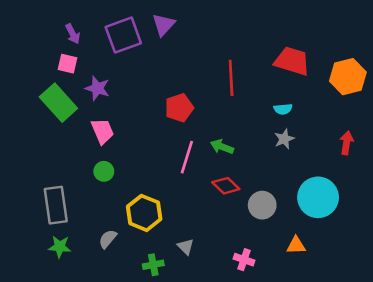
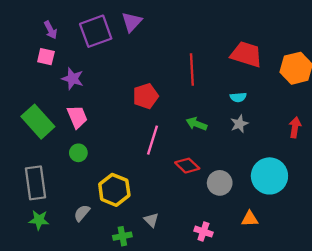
green rectangle: (58, 103) -> (38, 122), moved
green arrow: (222, 147) -> (197, 124), moved

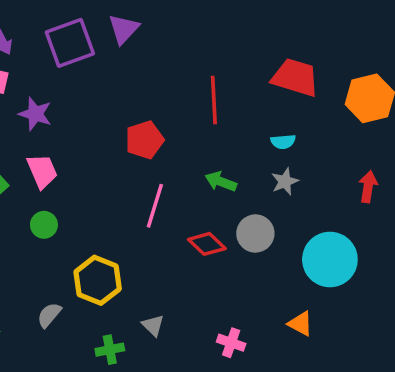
gray circle: (220, 183) -> (255, 233), moved
orange triangle: (250, 219) -> (300, 324), turned 30

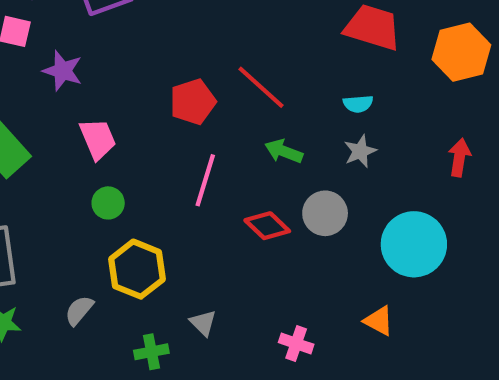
red line: (214, 100) -> (261, 87), moved, turned -45
pink trapezoid: (42, 171) -> (98, 139), moved
green circle: (44, 225) -> (108, 203), moved

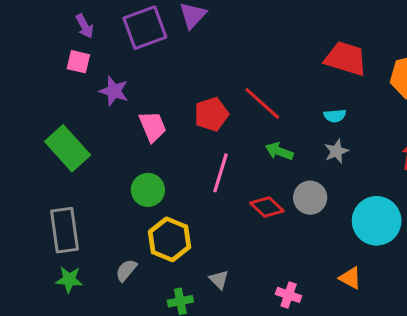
pink trapezoid: (98, 139) -> (153, 127), moved
green circle: (108, 203) -> (148, 190), size x1.4

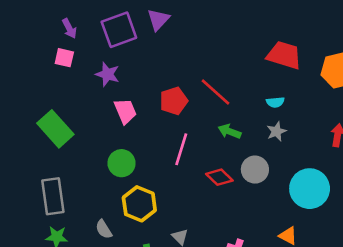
purple star: (114, 91) -> (108, 74), moved
gray semicircle: (126, 270) -> (104, 229), turned -72

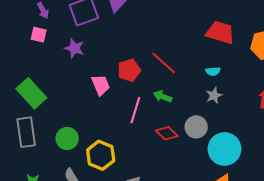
pink trapezoid: (125, 111) -> (101, 85), moved
green arrow: (230, 131) -> (163, 96), moved
green circle: (121, 163) -> (67, 138), moved
cyan circle: (310, 189) -> (225, 149), moved
gray rectangle: (53, 196) -> (26, 132), moved

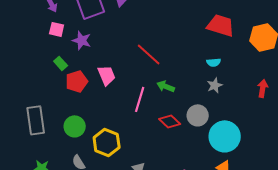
pink square: (39, 35) -> (57, 29), moved
red line: (164, 63) -> (149, 54), moved
red pentagon: (129, 70) -> (77, 81), moved
green rectangle: (31, 93) -> (61, 63), moved, size x0.5

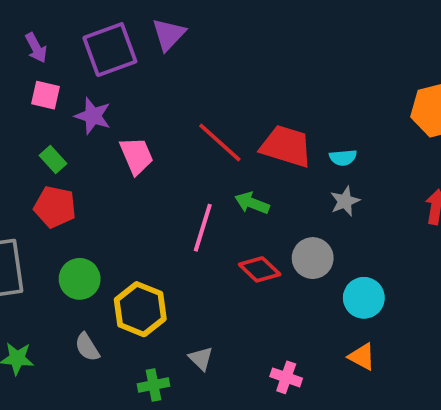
red trapezoid: (221, 25) -> (286, 146), moved
pink trapezoid: (107, 75) -> (136, 156), moved
red pentagon: (77, 81) -> (55, 207), moved, turned 30
cyan circle: (225, 136) -> (364, 298), size x0.7

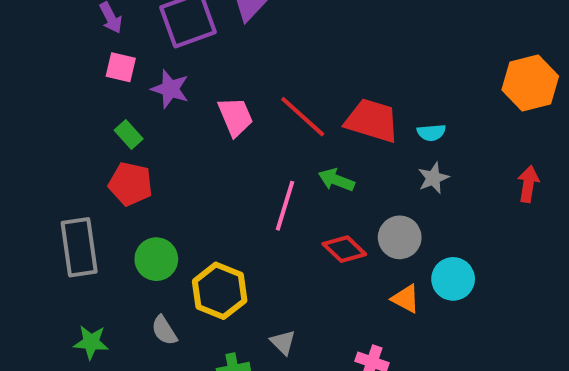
pink trapezoid: (136, 156) -> (235, 117), moved
orange triangle: (362, 357) -> (406, 299), moved

